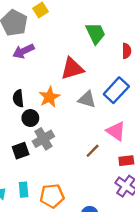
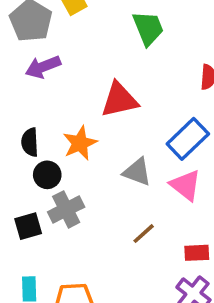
green trapezoid: (96, 33) -> (148, 28), moved
gray triangle: (87, 99) -> (137, 172), moved
pink triangle: (116, 131) -> (186, 185), moved

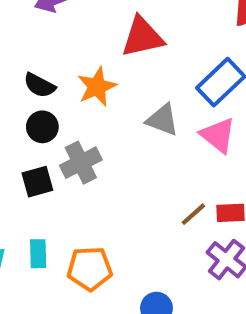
black semicircle: (30, 142) -> (40, 85), turned -60
black circle: (47, 175) -> (42, 127), moved
brown line: (144, 234) -> (193, 214), moved

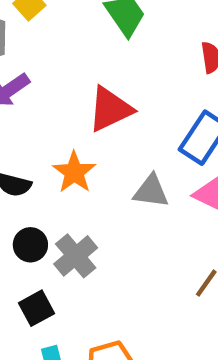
black circle: (42, 127) -> (30, 245), moved
black square: (37, 182) -> (37, 308), moved

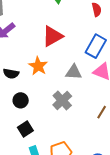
gray cross: (76, 256) -> (62, 101), moved

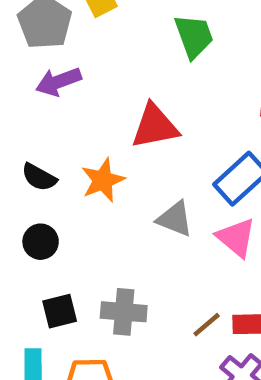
gray cross: (62, 101) -> (124, 312), moved, turned 30
black square: (25, 129) -> (60, 311), moved

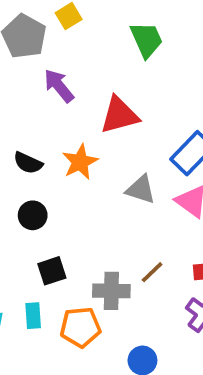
purple arrow: (58, 82) -> (59, 86), moved, turned 75
gray cross: (124, 312) -> (111, 291), moved
brown line: (207, 325) -> (152, 272), moved

